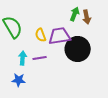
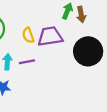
black circle: (78, 49) -> (88, 51), moved

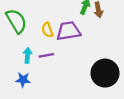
black circle: (88, 51) -> (105, 73), moved

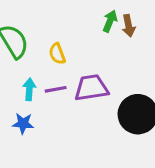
purple trapezoid: (68, 31) -> (91, 88), moved

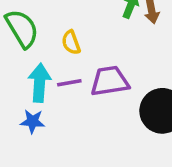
cyan arrow: (29, 89) -> (40, 83), size x1.5

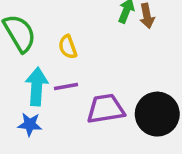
purple trapezoid: (110, 81) -> (106, 109), moved

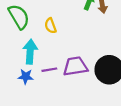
purple line: (66, 87) -> (49, 70), moved

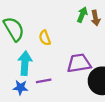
purple trapezoid: (75, 66) -> (79, 63), moved

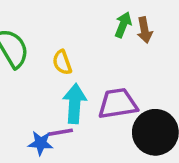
cyan arrow: (25, 63) -> (75, 104), moved
blue star: (20, 87) -> (41, 143), moved

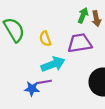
cyan arrow: (75, 104) -> (53, 64), turned 65
purple trapezoid: (118, 104) -> (80, 43), moved

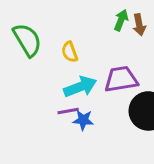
purple trapezoid: (80, 43) -> (121, 79), moved
blue star: (32, 89) -> (83, 120), moved

